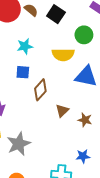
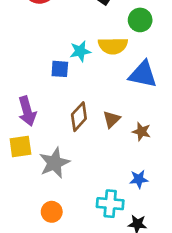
cyan star: (25, 46) -> (80, 51), moved
brown diamond: (40, 90) -> (79, 117), moved

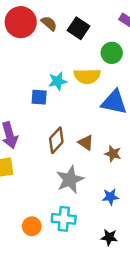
brown triangle: (112, 119) -> (86, 143), turned -42
gray star: (54, 163) -> (70, 180), moved
cyan cross: (110, 204) -> (64, 219), moved

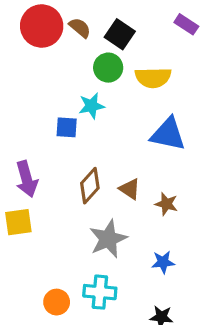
green circle: (112, 53) -> (108, 68), moved
yellow semicircle: (87, 76) -> (153, 78), moved

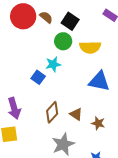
blue square: (67, 127) -> (38, 77), turned 32

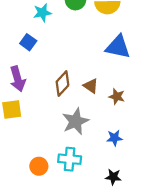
cyan star: (53, 64) -> (42, 13), moved
blue square: (38, 77) -> (28, 42), moved

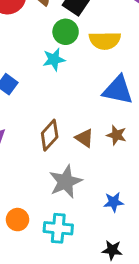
cyan star: (42, 13) -> (54, 59), moved
brown star: (117, 97) -> (116, 135), moved
orange circle: (39, 166) -> (18, 220), moved

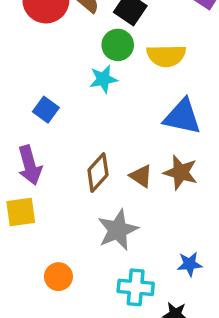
brown star: (116, 135) -> (181, 172), size x1.4
blue star: (114, 202) -> (190, 264), moved
cyan cross: (58, 228) -> (136, 287), moved

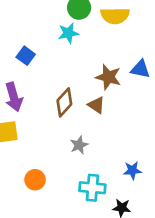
blue triangle: (182, 117) -> (140, 69), moved, size x0.7
brown star: (181, 172) -> (108, 77), moved
gray star: (118, 230) -> (79, 145), size x0.6

